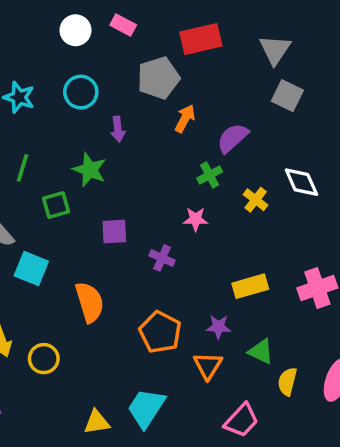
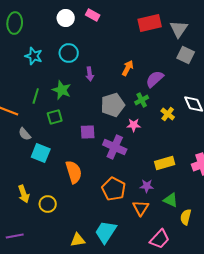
red rectangle: (201, 39) -> (150, 23), moved
gray pentagon: (158, 78) -> (113, 105), moved
green star: (90, 170) -> (62, 90), moved
purple cross: (162, 258) -> (115, 147), size x1.6

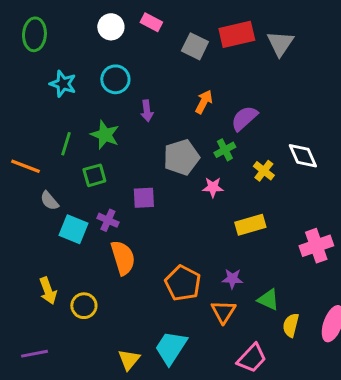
gray square: (186, 55) -> (195, 46), moved
purple cross: (115, 147) -> (108, 220), moved, size x0.6
yellow rectangle: (165, 163) -> (250, 225), moved
yellow triangle: (78, 240) -> (129, 360), turned -42

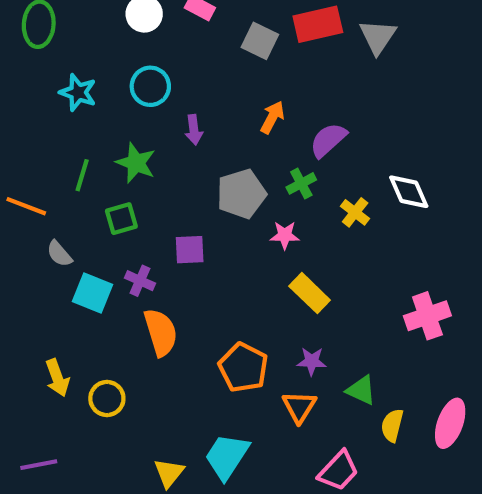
yellow rectangle: (250, 225) -> (310, 293), moved, turned 60

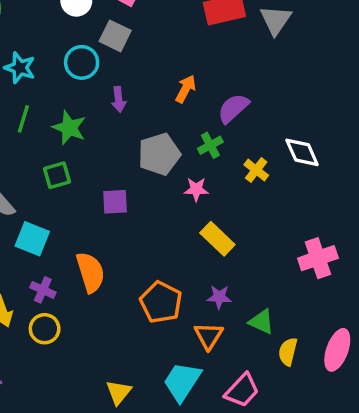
gray square: (260, 41) -> (115, 36), moved
green line: (82, 175) -> (23, 119), moved
purple cross: (140, 281) -> (43, 290), moved
cyan trapezoid: (227, 456) -> (182, 382), moved
yellow triangle: (169, 473) -> (119, 392), moved

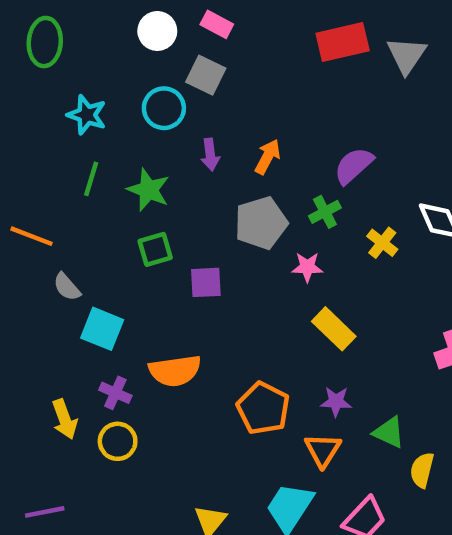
orange arrow: (186, 89) -> (268, 157), moved
green square: (57, 175) -> (155, 249), moved
orange semicircle: (90, 272) -> (175, 371), turned 99

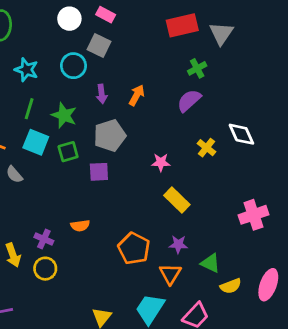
green cross: (325, 212) -> (197, 68), moved
gray pentagon: (261, 223) -> (110, 136), moved
cyan square: (102, 329) -> (36, 142), moved
orange semicircle: (175, 371) -> (80, 226), size x0.6
yellow semicircle: (422, 470) -> (231, 286), turned -125

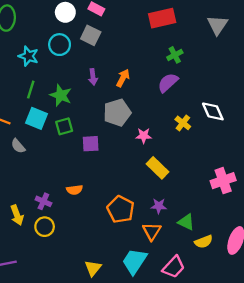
gray triangle: (221, 33) -> (217, 25), moved
cyan circle: (73, 66) -> (60, 45), moved
gray pentagon: (110, 136) -> (117, 113), moved

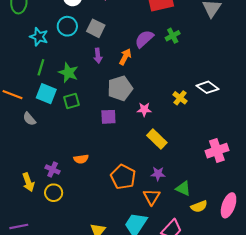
gray square: (91, 35) -> (96, 28), moved
purple semicircle: (168, 83) -> (144, 39), moved
white diamond: (213, 111) -> (207, 87), turned -30
purple square: (91, 144) -> (108, 117), moved

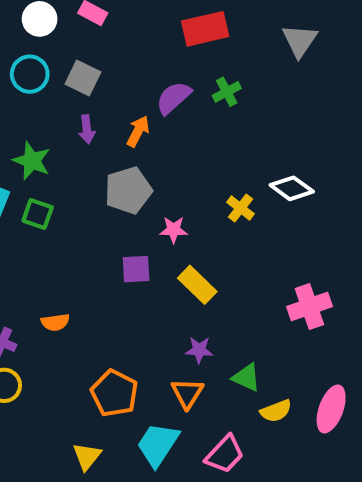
green square: (72, 101) -> (38, 214), turned 35
purple square: (108, 117) -> (136, 269), moved
orange pentagon: (123, 177) -> (114, 393), moved

